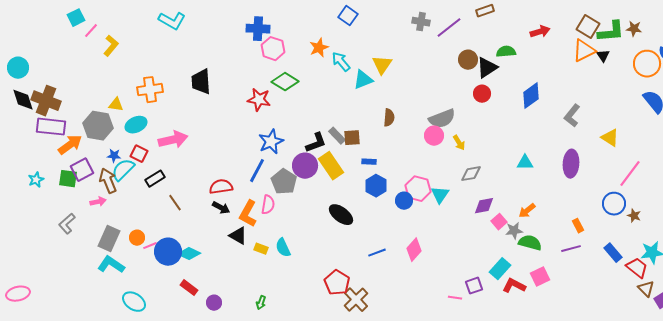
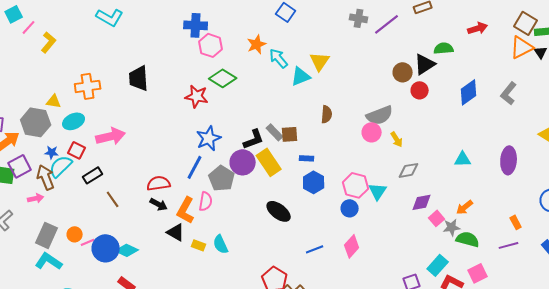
brown circle: (468, 60) -> (403, 72), moved
gray L-shape: (572, 116) -> (509, 93), moved
blue circle: (404, 201) -> (350, 208), moved

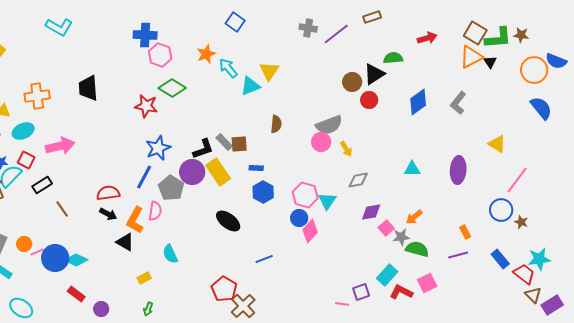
yellow rectangle: (199, 245) -> (144, 278), moved, turned -48
pink diamond: (352, 246) -> (310, 231), moved

